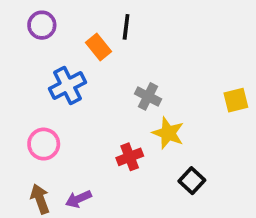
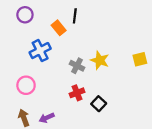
gray cross: (148, 96) -> (77, 66), moved
yellow star: (168, 133) -> (100, 60), moved
black square: (192, 181) -> (99, 104), moved

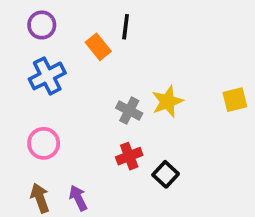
blue cross: (40, 51) -> (47, 76), moved
yellow star: (100, 60) -> (167, 101), turned 30
purple arrow: (47, 118) -> (78, 198), turned 88

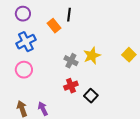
yellow square: (235, 100) -> (129, 55), turned -32
pink circle: (44, 143) -> (24, 70), moved

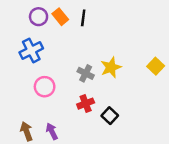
purple circle: (23, 14) -> (39, 17), moved
orange rectangle: (54, 26) -> (60, 17), moved
pink circle: (24, 70) -> (45, 87), moved

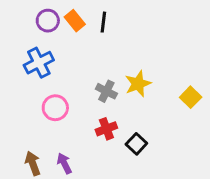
yellow square: (156, 66) -> (191, 97), moved

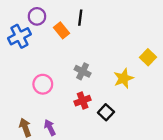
orange rectangle: (75, 21) -> (62, 30), moved
blue cross: (39, 63) -> (19, 36), moved
yellow star: (138, 84) -> (124, 78), moved
yellow square: (191, 97) -> (148, 57), moved

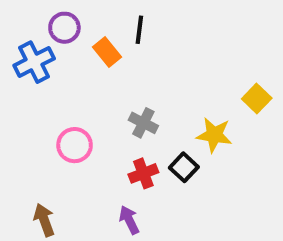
yellow star: (124, 78) -> (214, 135), turned 30
black square: (106, 112) -> (184, 167), moved
purple arrow: (50, 127) -> (129, 220), moved

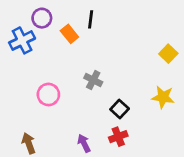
yellow square: (257, 99) -> (168, 54), moved
yellow star: (214, 135) -> (163, 97), moved
red cross: (143, 173) -> (118, 137), moved

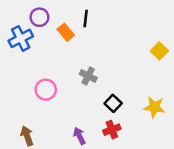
yellow star: (163, 97) -> (154, 107), moved

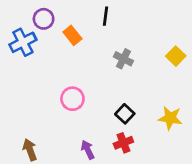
black line: (86, 18) -> (106, 16), moved
gray cross: (88, 76) -> (123, 59), moved
pink circle: (46, 90) -> (72, 99), moved

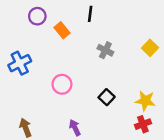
blue cross: (23, 42) -> (20, 63), moved
red cross: (123, 143) -> (143, 124), moved

